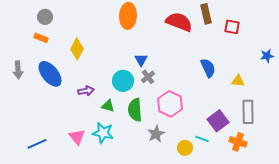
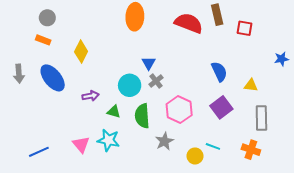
purple square: (218, 121) -> (221, 107), moved

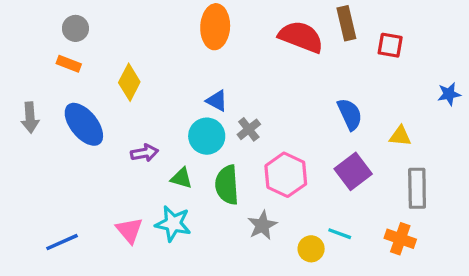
blue triangle: (149, 63) -> (217, 101), moved, turned -32

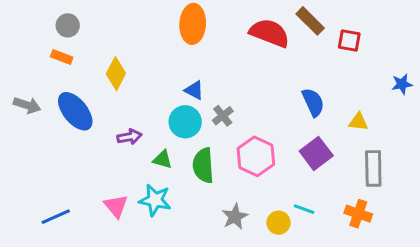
brown rectangle: (346, 23) -> (310, 21), turned -32
gray arrow: (30, 118) -> (27, 105), turned -68
gray star: (262, 225) -> (235, 217), moved

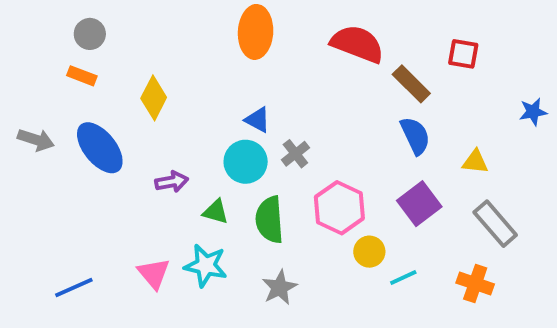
brown rectangle: (310, 21) -> (411, 84), moved
gray rectangle: (373, 168) -> (495, 224), turned -40
cyan line: (304, 209) -> (403, 278), turned -45
gray star: (235, 217) -> (279, 288), moved
yellow circle: (279, 223) -> (369, 252), moved

